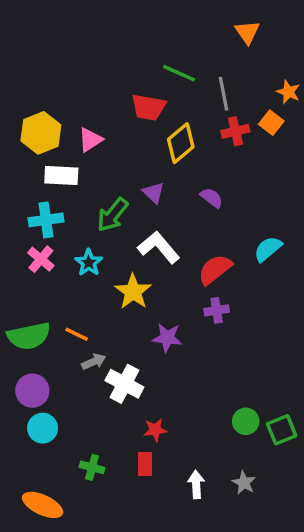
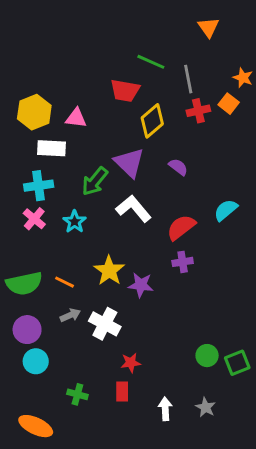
pink triangle: (90, 140) -> (76, 118), turned 40
purple triangle: (154, 193) -> (129, 163), size x1.6
yellow star: (133, 292) -> (109, 271), moved
gray arrow: (94, 362) -> (70, 315), moved

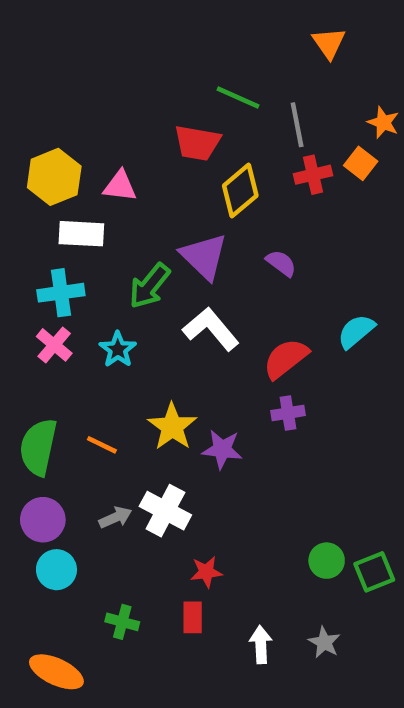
green semicircle: (24, 284) -> (38, 447), turned 114
gray arrow: (70, 315) -> (115, 517), moved

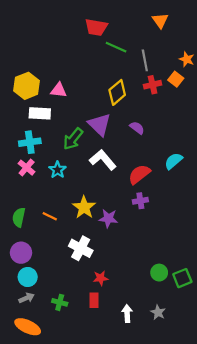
red trapezoid: (197, 143) -> (96, 27), moved
green semicircle: (38, 447) -> (19, 217), size x0.7
gray arrow: (115, 517) -> (27, 298), moved

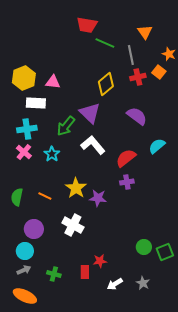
orange triangle: (160, 21) -> (145, 32), moved
purple semicircle: (137, 128) -> (137, 116), moved, size x1.5
purple circle: (21, 253) -> (34, 229), moved
red star: (101, 278) -> (100, 261), moved
white arrow: (127, 313) -> (115, 284), turned -119

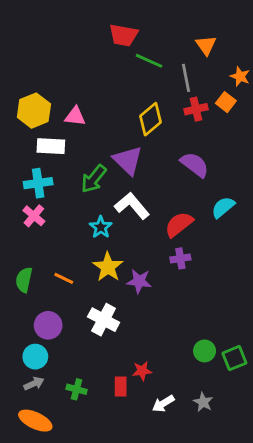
cyan star: (52, 154) -> (101, 227), moved

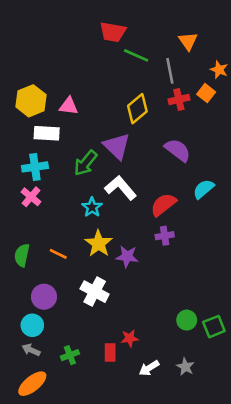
gray arrow: (34, 384) -> (31, 350), turned -132
green cross: (77, 389) -> (70, 355), turned -36
orange ellipse: (35, 421) -> (32, 384), turned -64

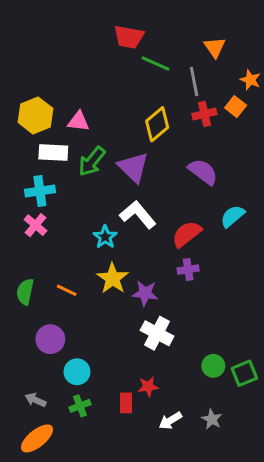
green arrow: (86, 163) -> (92, 161), moved
white cross: (95, 292) -> (157, 333), moved
cyan circle: (32, 325) -> (77, 372), moved

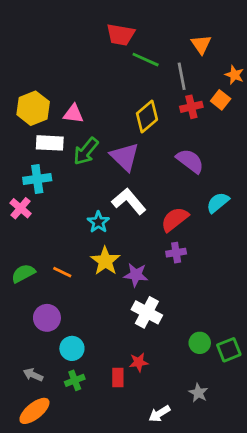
pink cross: (36, 225) -> (21, 208), moved
green semicircle: (25, 292) -> (23, 273), turned 50
white arrow: (170, 421) -> (159, 414), moved

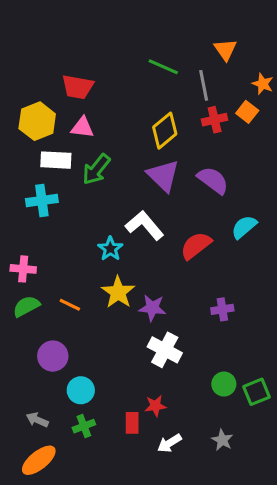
red trapezoid: (121, 35) -> (78, 87), moved
purple triangle: (125, 157) -> (163, 176), moved
pink cross: (21, 208) -> (23, 269), moved, turned -35
purple cross: (176, 253) -> (222, 309), moved
white arrow: (159, 414) -> (169, 443), moved

